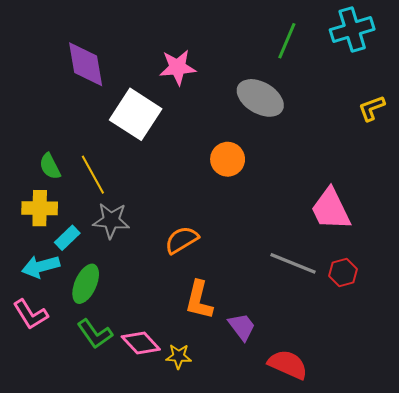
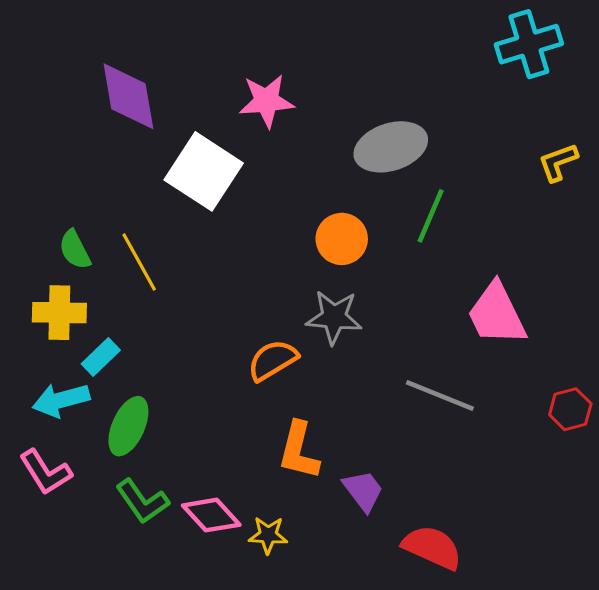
green line: (287, 41) -> (431, 216), moved
gray ellipse: (260, 98) -> (391, 147), turned -48
gray star: (111, 220) -> (334, 317), moved
red hexagon: (343, 273) -> (570, 409), moved

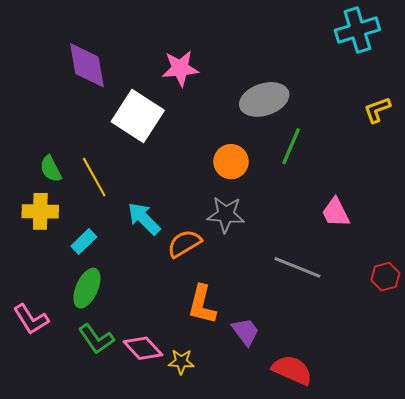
pink trapezoid: (497, 314) -> (336, 212), size x0.7
cyan rectangle: (101, 357) -> (84, 241), moved
cyan arrow: (61, 400) -> (144, 219), moved, turned 60

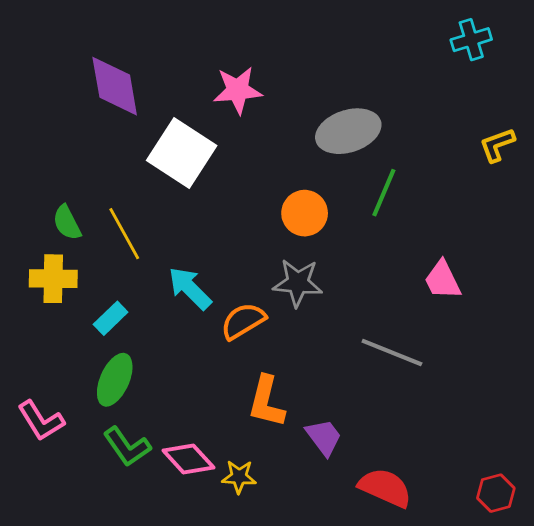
cyan cross: (357, 30) -> (471, 40), size x0.7
red hexagon: (385, 277) -> (496, 493), moved

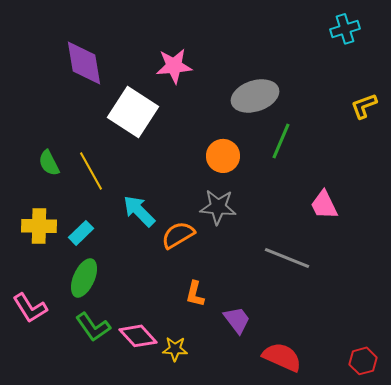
yellow cross: (53, 279) -> (39, 226), moved
orange L-shape: (266, 402) -> (195, 294), size x0.7

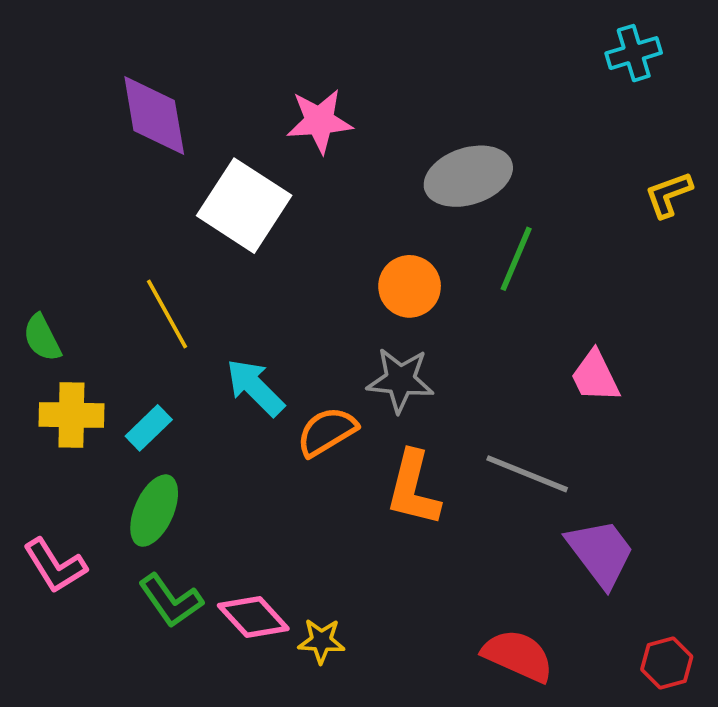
green semicircle: (49, 163) -> (42, 338), moved
orange L-shape: (195, 294) -> (413, 488), moved, size x1.6
purple trapezoid: (237, 320) -> (601, 553), moved, size x1.4

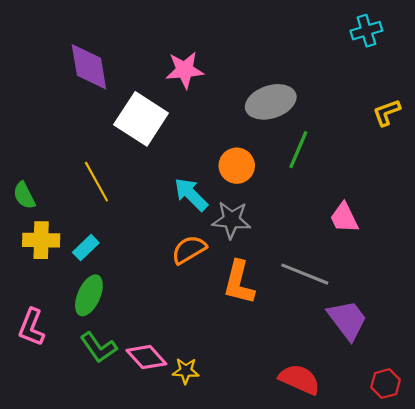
cyan arrow: (255, 387) -> (191, 194), moved
pink L-shape: (55, 566) -> (32, 327), turned 54

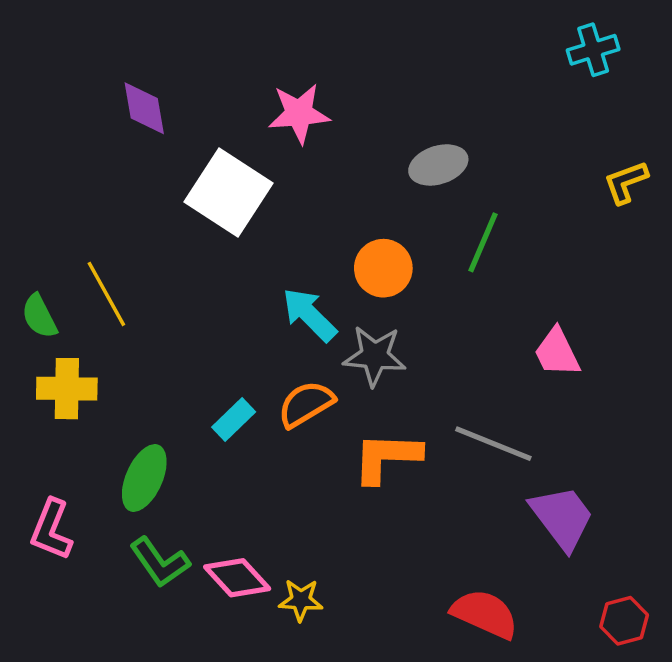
purple diamond: (89, 67) -> (144, 108), size x0.7
gray ellipse: (271, 102) -> (438, 165), size x0.7
yellow line: (96, 182) -> (106, 294), moved
cyan rectangle: (86, 248) -> (234, 420), moved
orange L-shape: (239, 283) -> (387, 457), turned 78

